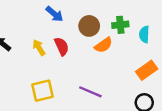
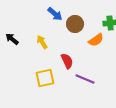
brown circle: (89, 26) -> (75, 24), moved
red semicircle: (62, 46) -> (67, 61), moved

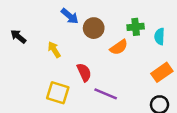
black arrow: (12, 39) -> (18, 36), moved
yellow square: (45, 78) -> (58, 93), turned 30

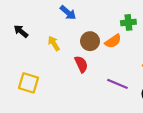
brown circle: (94, 28) -> (90, 41), moved
yellow square: (58, 93) -> (29, 83), moved
purple line: (106, 94) -> (117, 84), moved

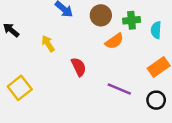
brown circle: (90, 41) -> (101, 15), moved
yellow square: (29, 83) -> (20, 88), turned 35

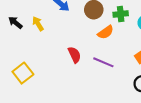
yellow arrow: (48, 44) -> (38, 24), moved
purple line: (119, 89) -> (103, 62), moved

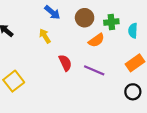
yellow arrow: (38, 24) -> (45, 36), moved

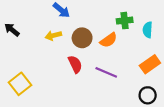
brown circle: (85, 18) -> (82, 38), moved
yellow arrow: (45, 36) -> (53, 36), turned -72

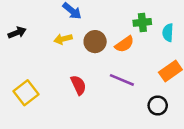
black arrow: (12, 30) -> (17, 33), turned 119
red semicircle: (75, 64) -> (78, 85), moved
black circle: (148, 95) -> (158, 105), moved

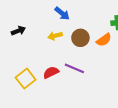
purple line: (122, 80) -> (74, 68), moved
red semicircle: (78, 85) -> (51, 72), moved, turned -91

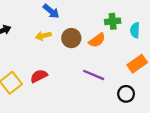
purple line: (74, 68) -> (94, 75), moved

